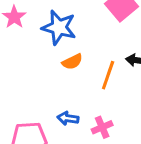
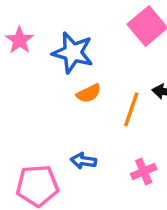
pink cross: (102, 127) -> (144, 171), moved

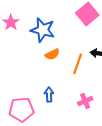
blue arrow: (83, 161) -> (49, 95), turned 80

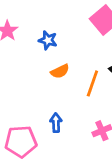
blue star: (43, 30) -> (48, 40), size x0.6

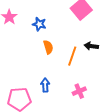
orange semicircle: (60, 71) -> (48, 47), turned -80

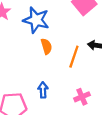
blue star: (39, 24) -> (36, 20), size x1.6

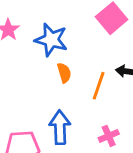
blue arrow: (43, 90) -> (60, 127), size x1.6

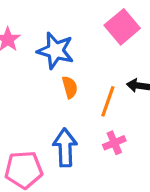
pink cross: (109, 136) -> (114, 143), moved

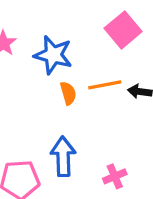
orange line: (108, 101) -> (105, 85), moved, turned 60
pink cross: (114, 143) -> (115, 176), moved

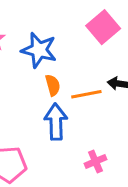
orange line: (105, 85) -> (86, 94), moved
blue arrow: (63, 156) -> (56, 122), moved

